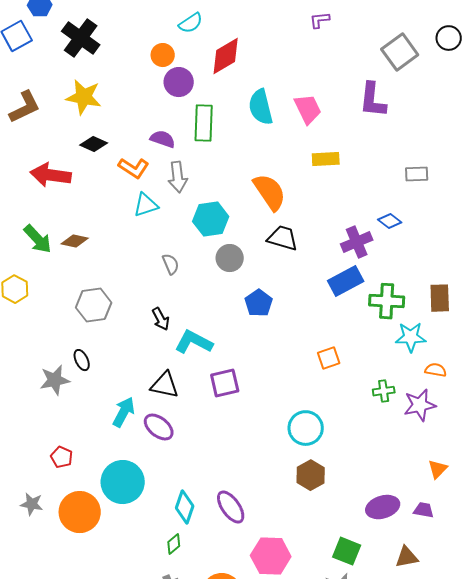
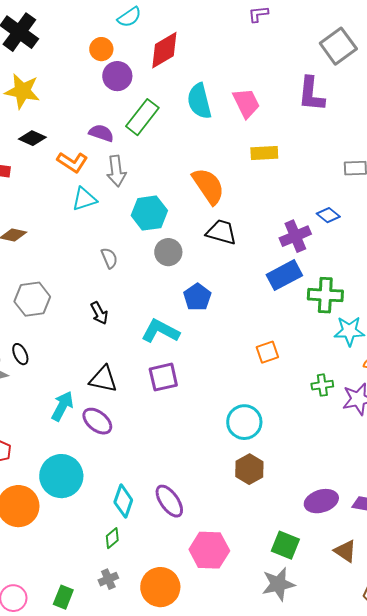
green rectangle: (204, 123) -> (142, 117), turned 36
cyan L-shape: (194, 342) -> (160, 331), moved
brown triangle: (407, 557) -> (345, 551), turned 45

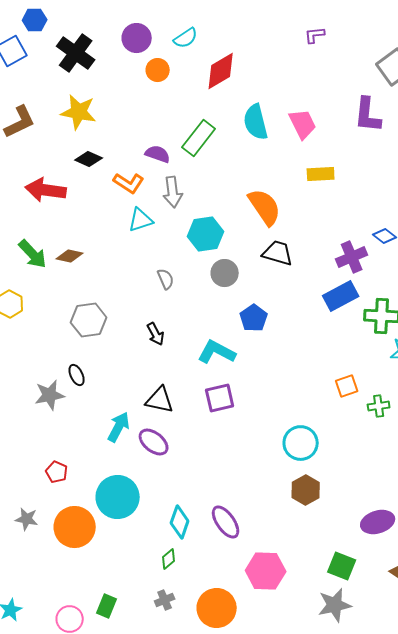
purple circle: (117, 76) -> (137, 38), moved
orange square: (267, 352) -> (347, 386), moved
green rectangle: (63, 597) -> (107, 606), moved

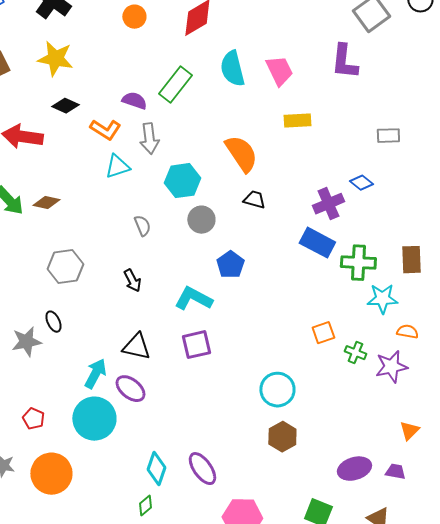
black trapezoid: (278, 253) -> (254, 200), size x0.7
blue rectangle: (341, 296) -> (317, 243), turned 56
green cross: (379, 406) -> (355, 353), turned 30
cyan circle: (118, 497) -> (94, 419), moved

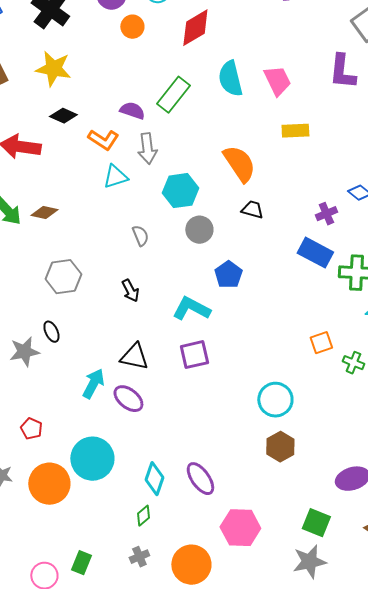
purple cross: (328, 204) -> (326, 214), size x0.7
cyan circle: (94, 419) -> (92, 459), moved

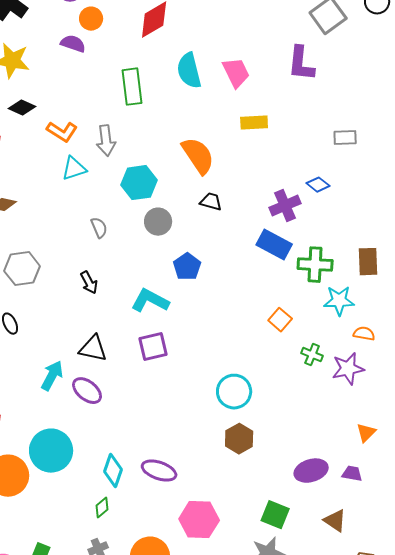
green rectangle: (173, 95) -> (132, 87), turned -45
purple semicircle: (132, 111) -> (73, 44), moved
purple cross: (326, 214) -> (285, 206), size x1.4
orange square: (321, 343) -> (280, 320), moved, turned -30
purple ellipse: (200, 479) -> (159, 471), turned -36

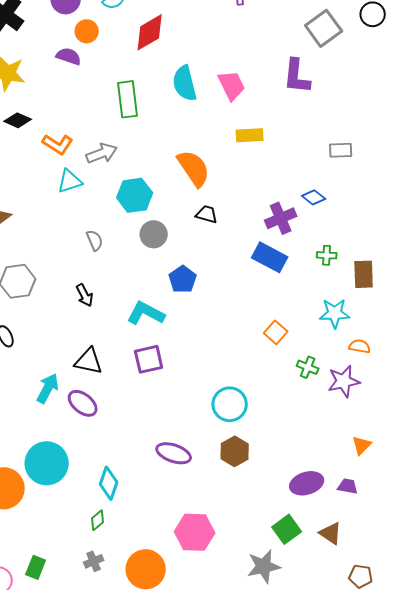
gray arrow: (106, 141) -> (102, 153), turned -104
green cross: (315, 265) -> (327, 255), moved, size x0.6
purple ellipse: (159, 471) -> (174, 453), moved
green square: (275, 515) -> (287, 529), moved, turned 32

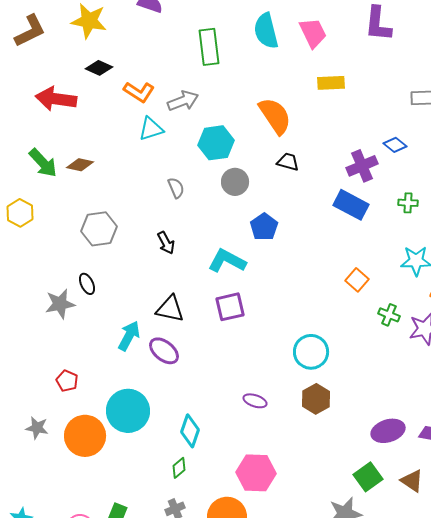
purple ellipse: (174, 453) -> (255, 401), size x0.7
pink hexagon: (195, 532) -> (256, 473), moved

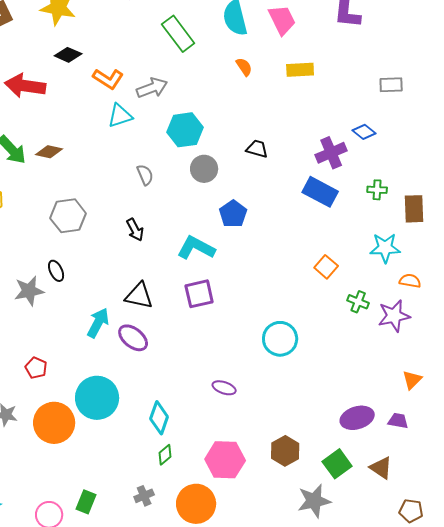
green rectangle: (209, 47) -> (178, 34), turned -30
orange semicircle: (275, 116) -> (244, 67), moved, size x0.5
brown hexagon: (316, 399) -> (285, 451), moved
green diamond: (179, 468) -> (165, 455), moved

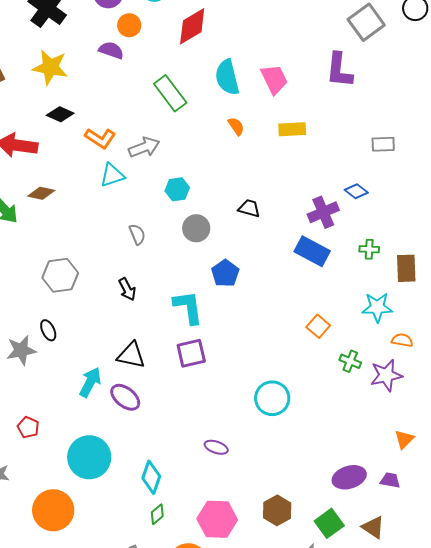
cyan hexagon: (185, 130) -> (177, 189), size x0.7
brown diamond: (49, 152) -> (41, 193), moved
cyan L-shape: (196, 248) -> (188, 307), turned 54
orange circle: (54, 423) -> (53, 510), moved

